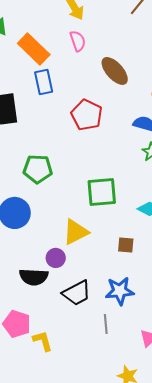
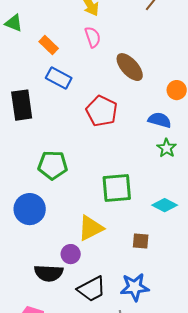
orange rectangle: (34, 49) -> (49, 45), size x0.6
blue rectangle: (44, 82) -> (59, 78), turned -50

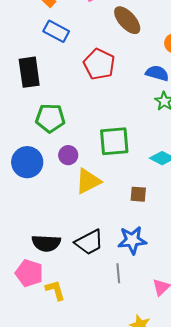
black rectangle: (22, 105) -> (29, 72), moved
purple circle: (71, 254) -> (68, 155), moved
black semicircle: (49, 273) -> (46, 243), moved

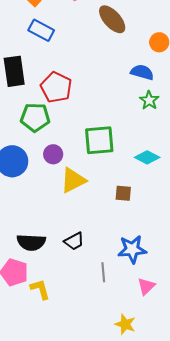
red pentagon: (99, 64) -> (56, 87), moved
blue star: (132, 240) -> (132, 249), moved
black trapezoid: (89, 242) -> (74, 241), size x0.7

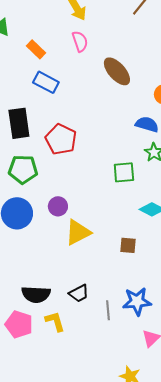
green pentagon: (35, 117) -> (23, 169), moved
green square: (99, 140) -> (124, 172), moved, size x0.7
gray line: (103, 272) -> (108, 310), moved
yellow L-shape: (40, 289) -> (55, 321), moved

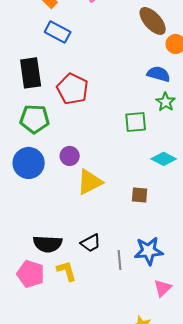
brown ellipse: (117, 71) -> (153, 21), moved

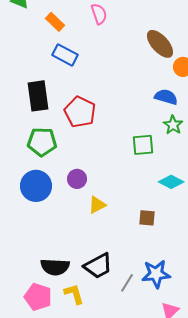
yellow triangle: (90, 182) -> (97, 205), size x0.7
black trapezoid: (91, 243) -> (98, 266), size x1.4
gray line: (120, 260) -> (127, 283), turned 36

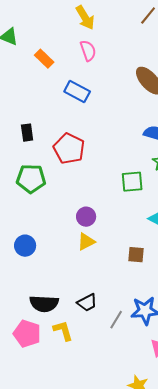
blue rectangle: (65, 55) -> (77, 92), moved
black rectangle: (38, 96) -> (27, 133), size x0.6
purple circle: (77, 179) -> (86, 217), moved
blue circle: (36, 186) -> (25, 246), moved, size x0.7
black trapezoid: (98, 266) -> (87, 303), size x0.7

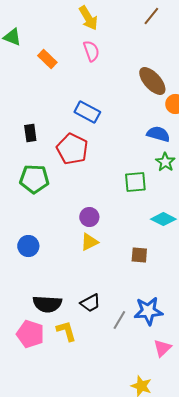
blue rectangle: (77, 92) -> (87, 112), moved

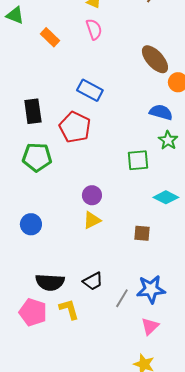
black rectangle: (30, 133) -> (33, 111), size x1.4
pink triangle: (162, 348) -> (150, 326), moved

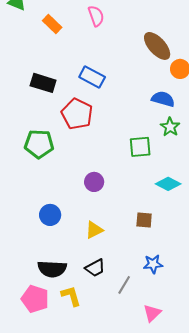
black rectangle: (33, 111) -> (43, 83), moved, turned -65
yellow triangle: (92, 220) -> (94, 230), moved
blue circle: (31, 224) -> (50, 215), moved
blue star: (151, 289) -> (153, 264), moved, size x0.7

